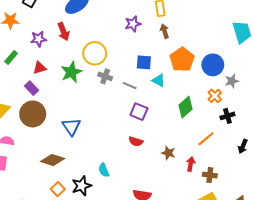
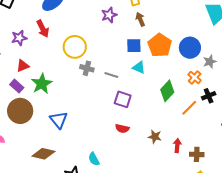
blue square: (144, 62) -> (134, 46), moved
green star: (71, 72) -> (42, 84), moved
orange line: (206, 139) -> (189, 108), moved

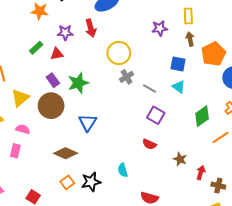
orange pentagon: (160, 45) -> (214, 54), moved
red triangle: (23, 66) -> (57, 54), moved
gray cross: (87, 68) -> (127, 77), turned 32
cyan semicircle: (94, 159) -> (123, 170), moved

